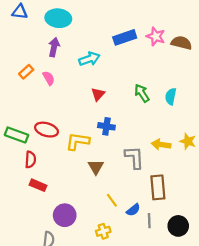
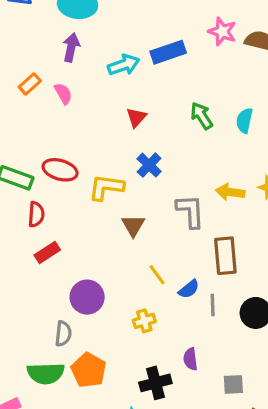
blue rectangle: (125, 37) -> (168, 52), moved
blue cross: (106, 126) -> (149, 165), turned 35
red rectangle: (38, 185) -> (47, 253), turned -56

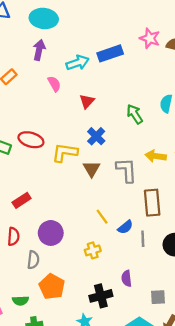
pink semicircle: (63, 94) -> (54, 84), moved
green arrow: (202, 116) -> (135, 114), moved
red semicircle: (36, 214) -> (13, 236), moved
brown triangle: (133, 225) -> (92, 169), moved
green semicircle: (46, 373) -> (20, 301), moved, size x0.6

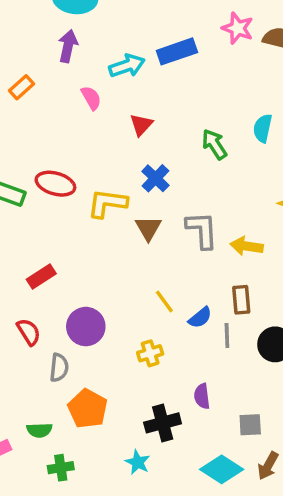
yellow arrow: (156, 156) -> (247, 246), moved
brown rectangle: (152, 203) -> (241, 300), moved, size x0.7
red semicircle: (13, 236) -> (29, 332), turned -36

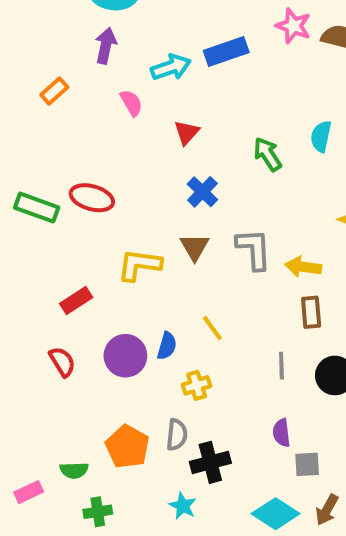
yellow L-shape: (107, 203) -> (139, 265), moved
brown rectangle: (241, 300) -> (311, 312), moved
blue semicircle: (200, 318) -> (167, 346), moved, turned -35
gray semicircle: (59, 368) -> (177, 435), moved
purple semicircle: (202, 396) -> (281, 433), moved

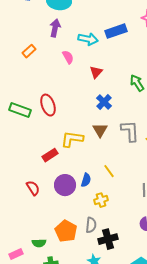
cyan arrow: (171, 67) -> (88, 39), turned 30
red ellipse: (92, 198) -> (48, 105), turned 55
red rectangle: (76, 300) -> (50, 155), moved

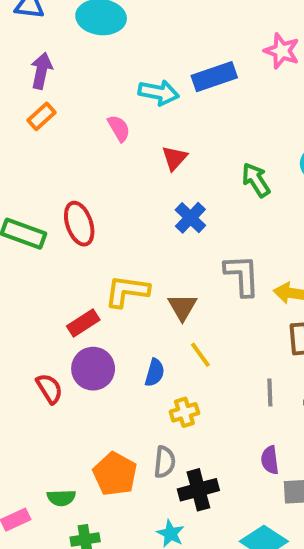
purple arrow: (55, 28) -> (41, 71), moved
brown triangle: (100, 130) -> (182, 307), moved
purple circle: (65, 185) -> (93, 369), moved

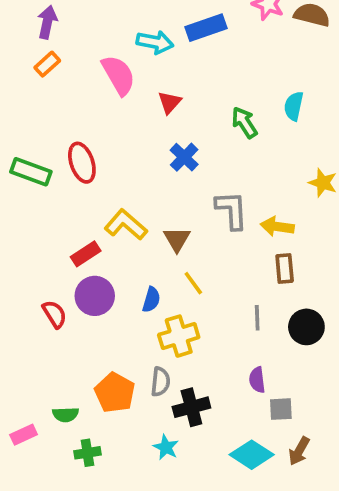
pink semicircle: (119, 128) -> (118, 75), size x1.6
yellow L-shape: (127, 291) -> (126, 225), turned 33
yellow cross: (184, 412) -> (179, 336), size x1.5

